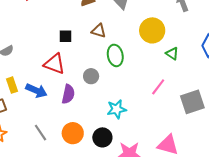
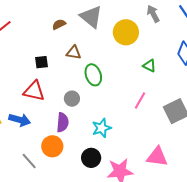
yellow circle: (152, 30) -> (126, 32), moved
purple semicircle: (68, 94) -> (63, 122), moved
orange circle: (73, 133) -> (52, 146), moved

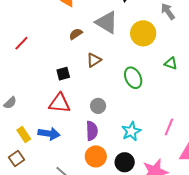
brown triangle: (74, 53) -> (94, 60), turned -35
green ellipse: (93, 75) -> (133, 78), moved
pink line: (140, 101) -> (169, 127), moved
orange circle: (52, 146) -> (96, 156), moved

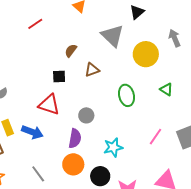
brown semicircle: (76, 34) -> (71, 51), moved, turned -32
red line: (21, 43) -> (35, 24), moved
pink line: (169, 127) -> (156, 137), moved

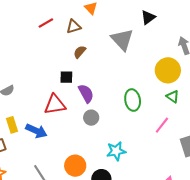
yellow circle: (146, 54) -> (168, 70), moved
brown triangle: (92, 70) -> (74, 27), moved
red triangle: (49, 105) -> (55, 105), turned -30
pink line: (156, 137) -> (162, 125), moved
purple semicircle: (75, 138) -> (86, 93), moved, turned -42

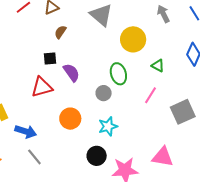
yellow circle: (168, 70) -> (133, 39), moved
gray circle: (91, 118) -> (104, 93), moved
blue arrow: (36, 131) -> (26, 131), moved
orange circle: (75, 166) -> (70, 119), moved

